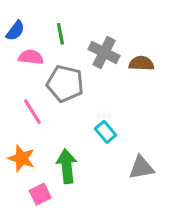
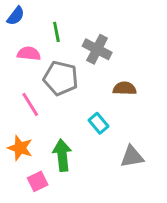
blue semicircle: (15, 31) -> (16, 16), moved
brown semicircle: (141, 63) -> (125, 88), moved

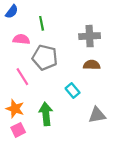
gray cross: (97, 49) -> (90, 36), moved, turned -30
pink square: (38, 181) -> (18, 130), moved

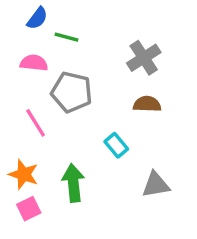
blue semicircle: (12, 12) -> (37, 18), moved
green line: (42, 23) -> (66, 37), turned -64
gray cross: (90, 36) -> (144, 58), turned -30

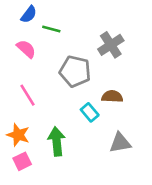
pink semicircle: (34, 63) -> (26, 49), turned 36
gray pentagon: (72, 92) -> (75, 71), moved
brown semicircle: (147, 104) -> (112, 96), moved

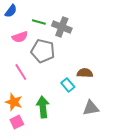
blue semicircle: (29, 14) -> (11, 11), moved
gray cross: (111, 45) -> (62, 27), moved, turned -36
pink semicircle: (26, 49) -> (20, 37), turned 119
gray pentagon: (75, 71) -> (43, 51), moved

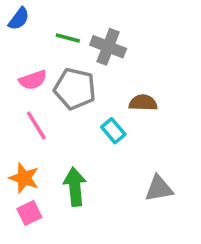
pink semicircle: (20, 37) -> (33, 80), moved
brown semicircle: (85, 73) -> (143, 103), moved
cyan rectangle: (68, 85) -> (113, 131), moved

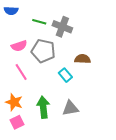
blue semicircle: (19, 19) -> (11, 11), turned 56
gray triangle: (159, 188) -> (70, 108), moved

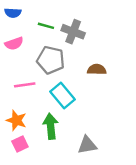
pink semicircle: (19, 46) -> (14, 44), moved
pink line: (21, 72) -> (25, 85), turned -66
cyan rectangle: (65, 75) -> (62, 95), moved, size x1.5
gray triangle: (70, 108) -> (87, 145), moved

